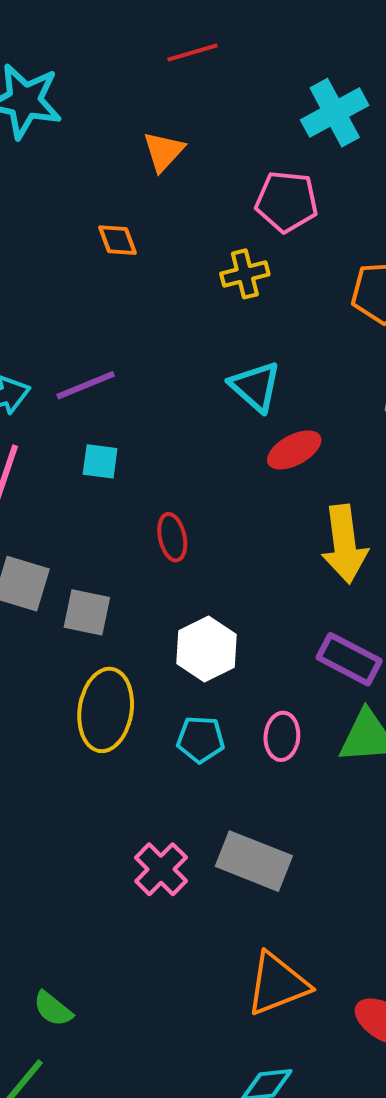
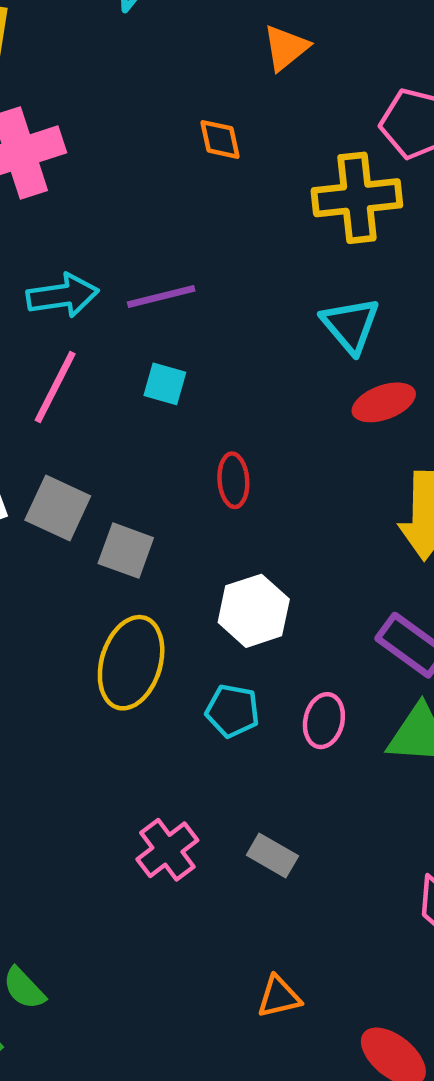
yellow cross: (245, 274) -> (357, 198), size x1.6
gray rectangle: (254, 861) -> (272, 855), size x0.6
orange triangle: (277, 984) -> (279, 997), size x0.6

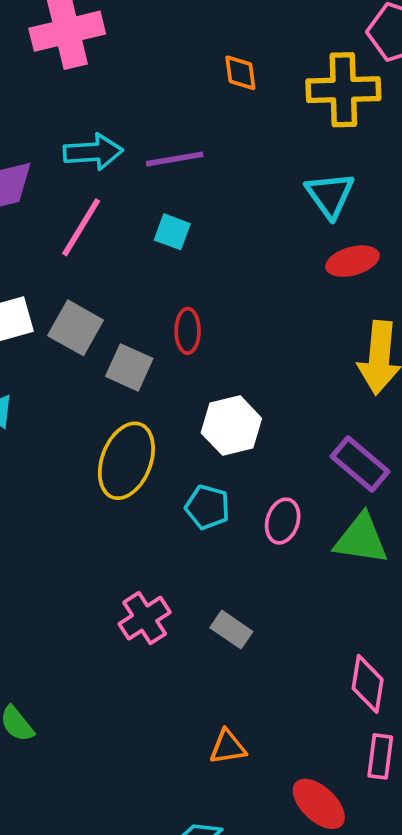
orange diamond: (220, 139) -> (240, 73), moved
red ellipse: (233, 480) -> (188, 331), moved

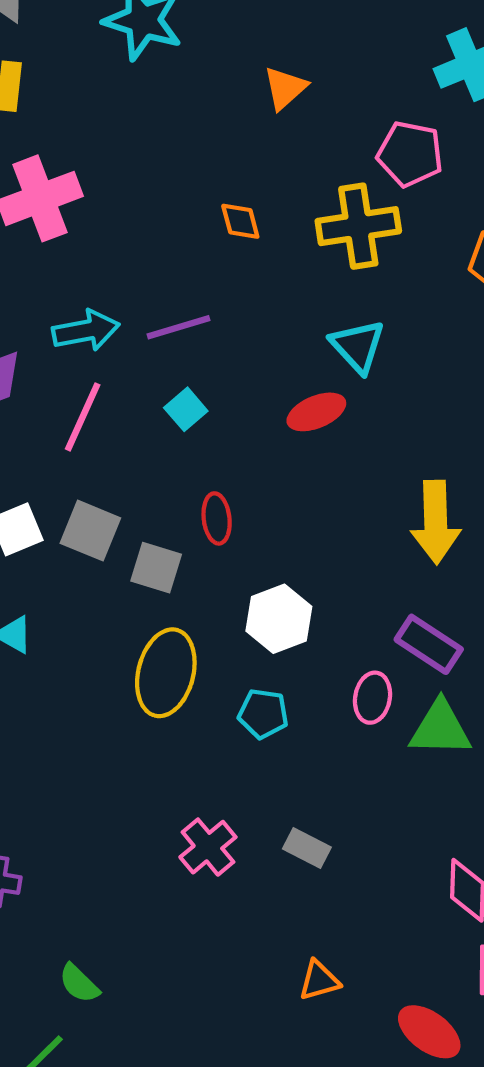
cyan square: (172, 232) -> (186, 409), turned 36
red ellipse: (352, 261) -> (316, 412), moved
pink ellipse: (283, 521) -> (373, 698), moved

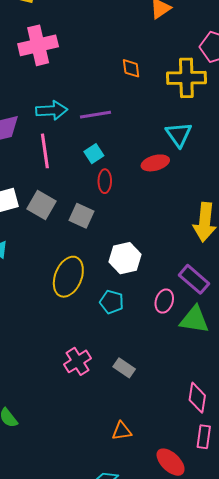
pink line: (83, 417) -> (45, 151), turned -40
red ellipse: (217, 518) -> (105, 181), moved
gray square: (156, 568) -> (82, 216), moved

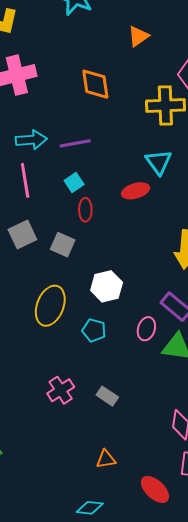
orange diamond: (131, 68) -> (95, 84), moved, size x1.6
gray square: (41, 205) -> (22, 234), turned 36

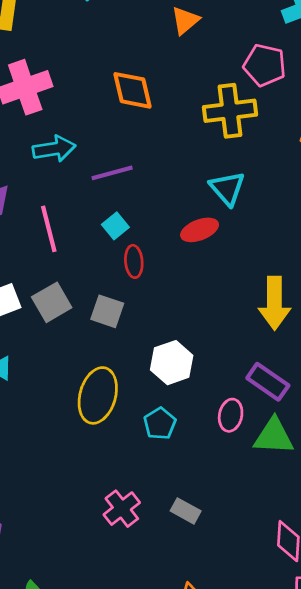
cyan arrow: (31, 140) -> (54, 149), moved
cyan pentagon: (94, 330) -> (160, 424), turned 30

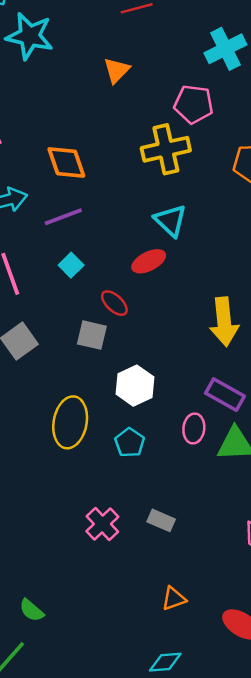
orange diamond: (132, 90) -> (66, 162), moved
red ellipse: (134, 261) -> (114, 303), moved, turned -36
gray square: (107, 311) -> (92, 335), moved

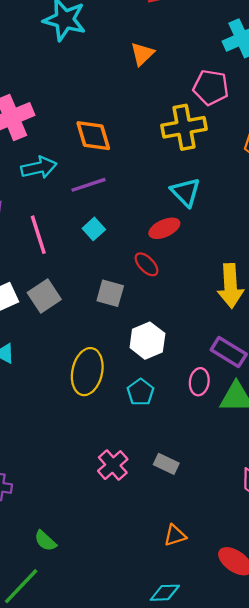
red ellipse: (114, 303) -> (147, 264), moved

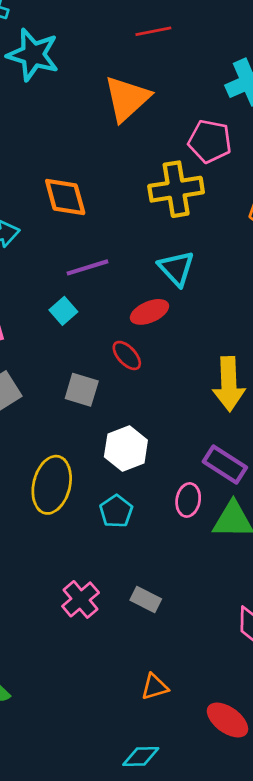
orange triangle: (142, 54) -> (127, 99), size x1.6
purple line: (89, 185) -> (87, 267), moved

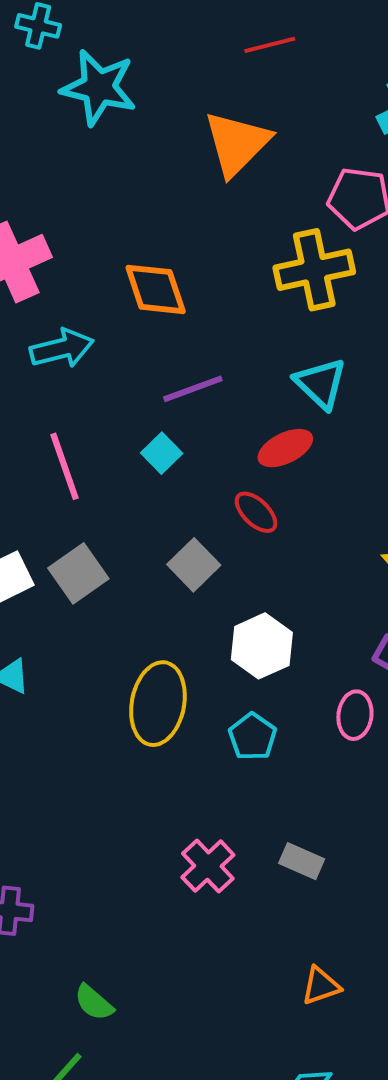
gray square: (82, 390) -> (194, 565), turned 32

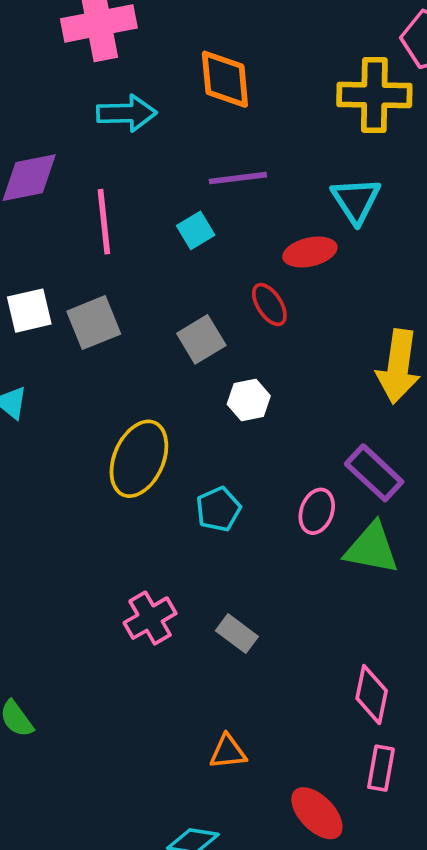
white hexagon: (262, 646) -> (249, 400), moved, size x0.7

